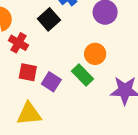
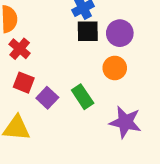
black square: (49, 19) -> (88, 31), moved, turned 30
orange circle: (95, 54) -> (115, 68), moved

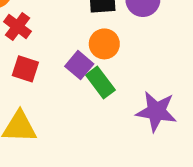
orange circle: (115, 68) -> (104, 44), moved
purple square: (47, 98) -> (79, 65), moved

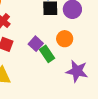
orange circle: (104, 44) -> (65, 39), moved

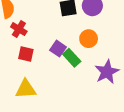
purple star: (77, 71) -> (107, 72), turned -30

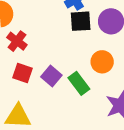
purple square: (58, 49) -> (51, 76), moved

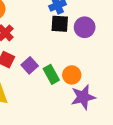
orange circle: (102, 62) -> (72, 75), moved

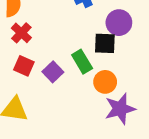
black square: (60, 24) -> (105, 43), moved
green rectangle: (51, 74) -> (82, 62), moved

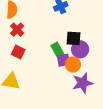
purple circle: (119, 23) -> (80, 49), moved
purple square: (53, 72) -> (63, 60), moved, turned 32

